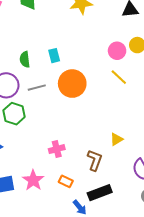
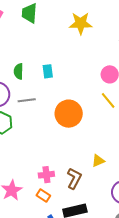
orange circle: (72, 84) -> (69, 114), moved
pink cross: (57, 149) -> (46, 175), moved

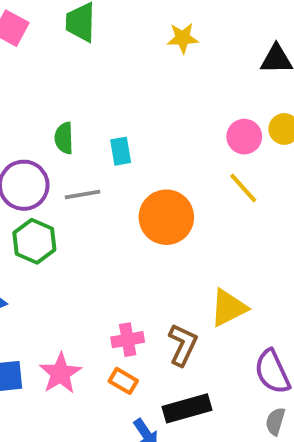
yellow star: (81, 23) -> (183, 38), size x0.7
cyan rectangle: (48, 71) -> (121, 151), moved
yellow triangle: (98, 161) -> (228, 308), size x1.5

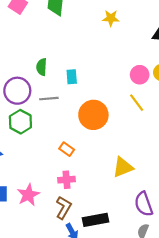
brown L-shape: (183, 345) -> (64, 208), moved
orange rectangle: (123, 381) -> (67, 149), moved

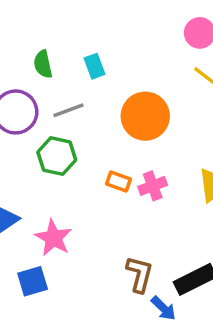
green hexagon: (20, 122) -> (57, 156), moved
pink cross: (67, 180) -> (153, 186), moved
pink star: (28, 195) -> (53, 238), moved

